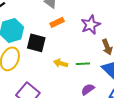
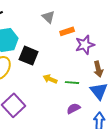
orange rectangle: (57, 22) -> (67, 31), moved

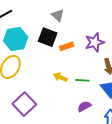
orange rectangle: (67, 31) -> (67, 46), moved
black square: (29, 56) -> (48, 37), moved

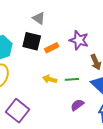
purple star: (95, 42) -> (79, 40), turned -30

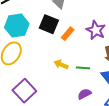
orange rectangle: (52, 48) -> (68, 34), turned -32

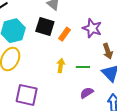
yellow arrow: (61, 64) -> (61, 66), turned 80
purple square: (24, 91) -> (27, 95), turned -30

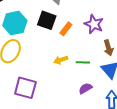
yellow arrow: (61, 66) -> (61, 60), turned -120

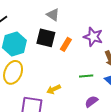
yellow arrow: (61, 60) -> (54, 89), moved

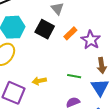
orange rectangle: (66, 44) -> (70, 33), moved

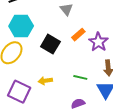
black square: (45, 29) -> (50, 44), moved

